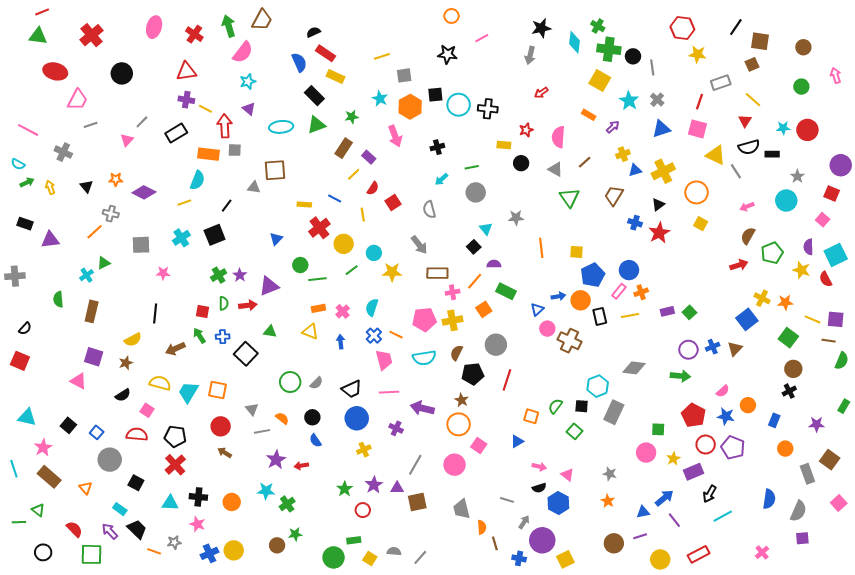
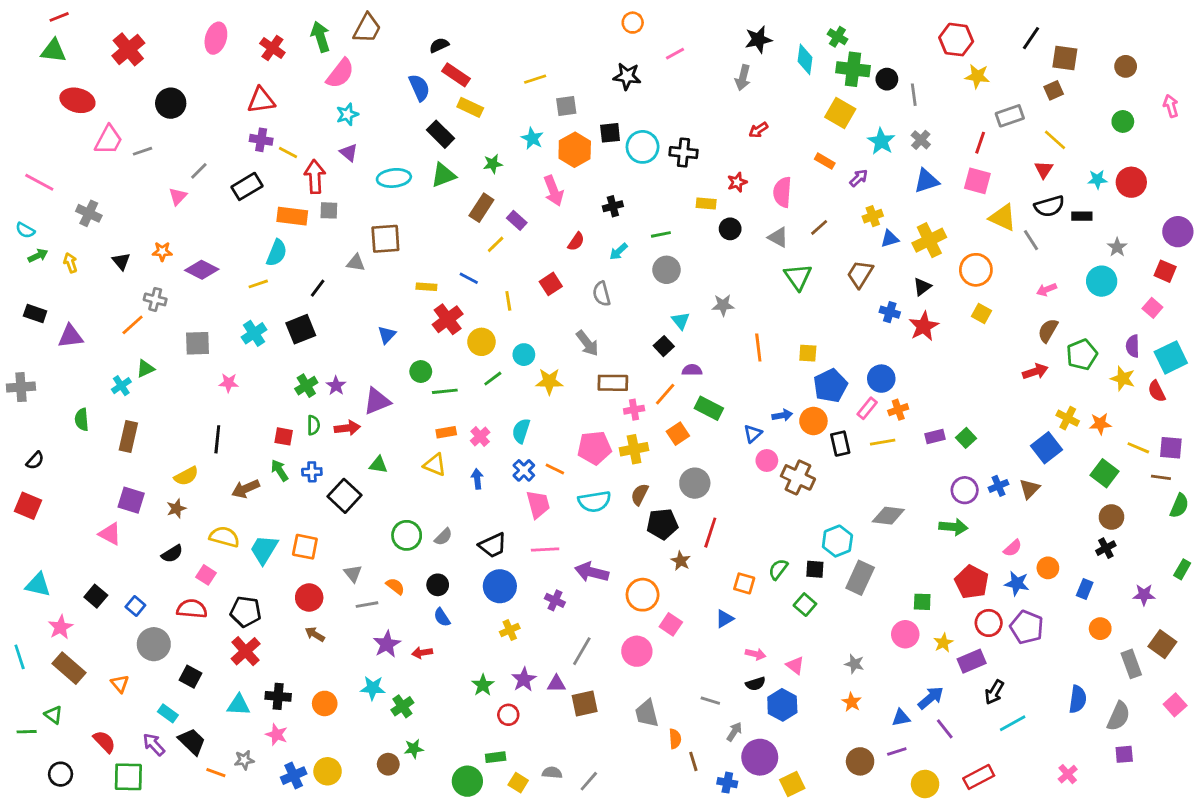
gray line: (91, 125) -> (142, 151), moved
red semicircle: (373, 188) -> (576, 242), moved
brown star: (462, 400) -> (681, 561), moved

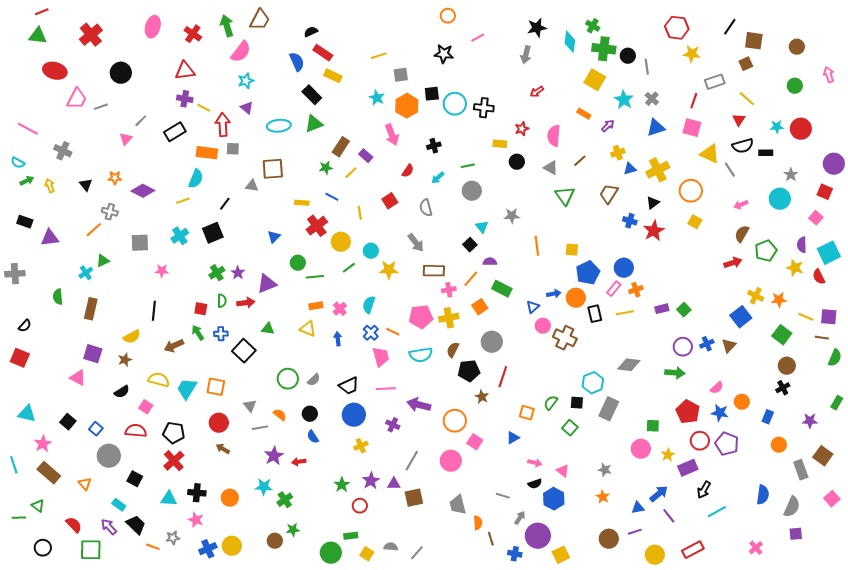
green star: (493, 164) -> (326, 168), moved

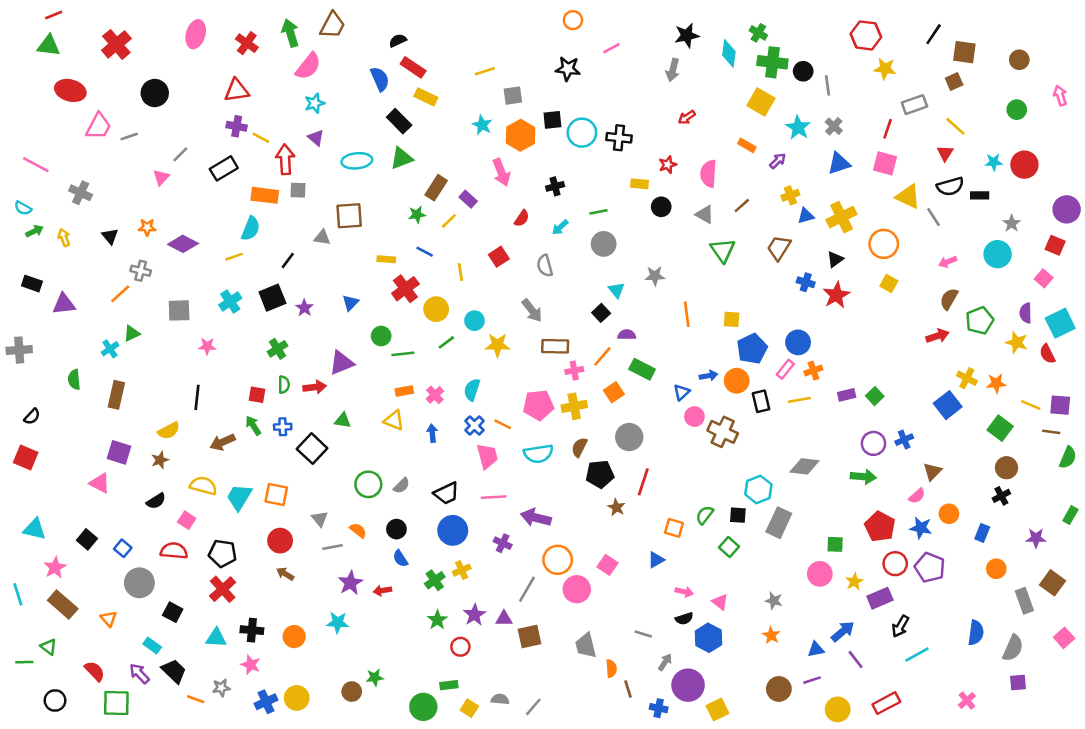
purple star: (238, 273) -> (304, 308), moved
brown triangle: (729, 346) -> (932, 472), moved
orange circle: (455, 421) -> (558, 560), moved
green cross: (285, 500) -> (435, 580), moved

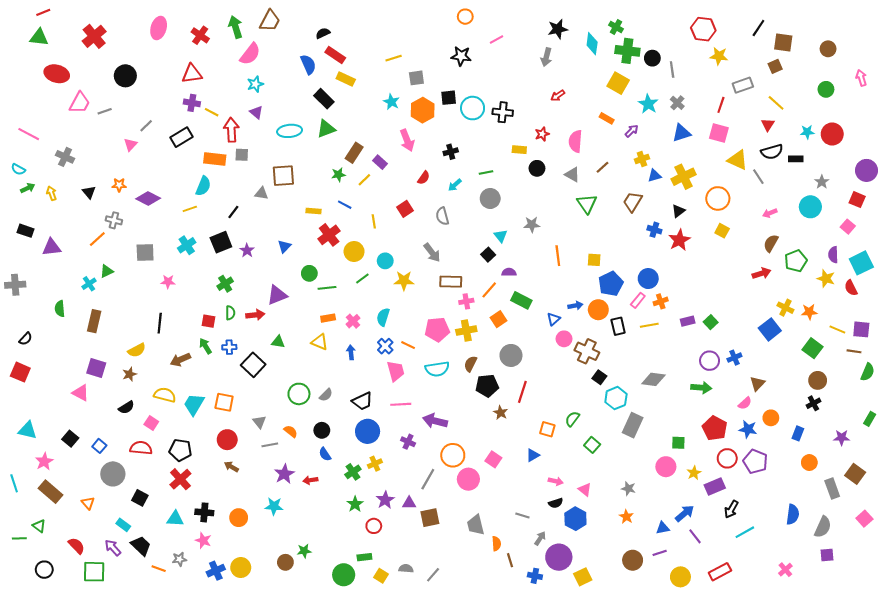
black square: (738, 515) -> (599, 377), moved, turned 32

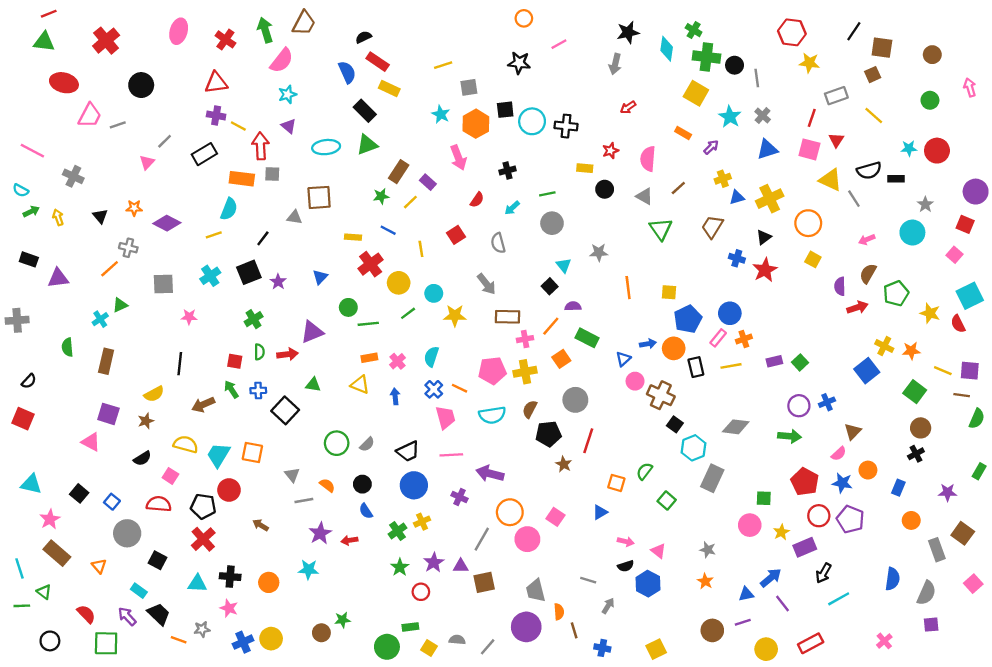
red triangle: (768, 125) -> (836, 140), moved
purple semicircle: (833, 255) -> (840, 286), moved
red circle: (227, 440) -> (229, 490), moved
cyan line: (14, 483) -> (19, 568), moved
purple circle: (559, 557) -> (526, 627), moved

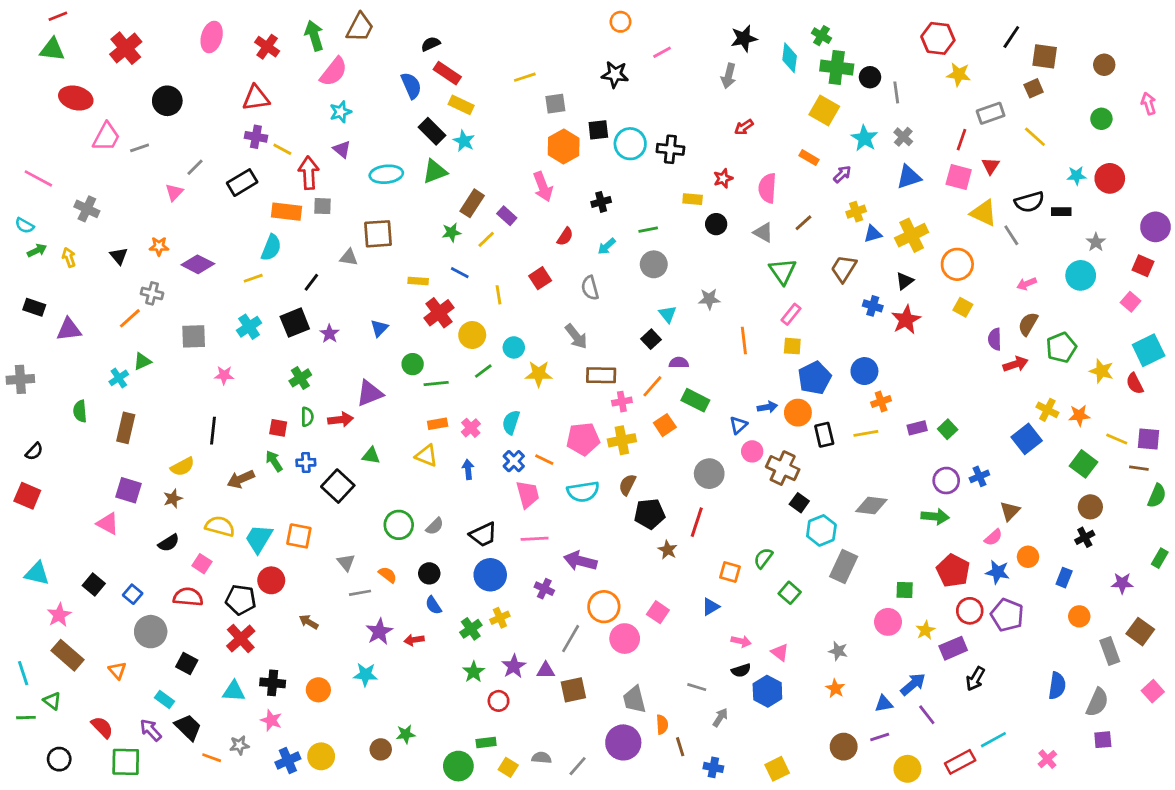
cyan star: (441, 114) -> (464, 141), moved
pink rectangle: (718, 338) -> (791, 314), moved
gray circle: (575, 400) -> (709, 474), moved
cyan line: (839, 599) -> (993, 740), moved

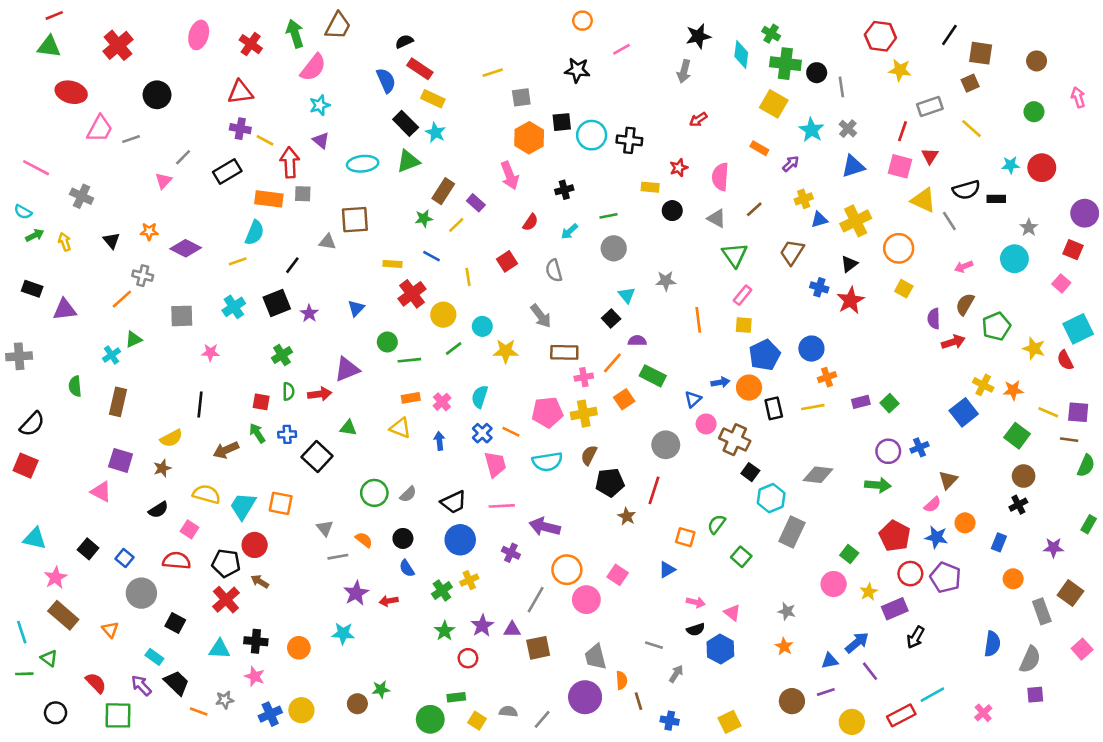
black semicircle: (34, 451) -> (32, 424), size x1.5
green square: (905, 590) -> (849, 554), turned 36
brown arrow: (309, 622) -> (260, 581), moved

